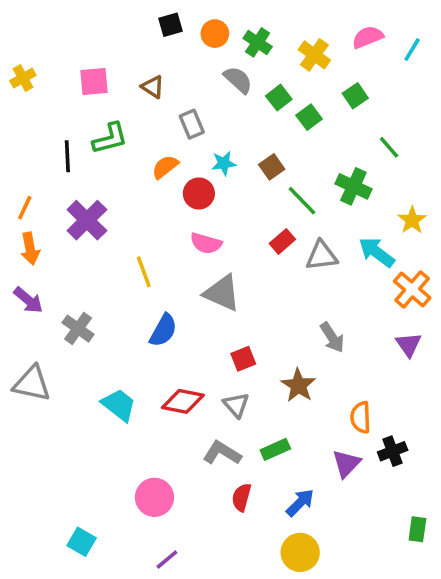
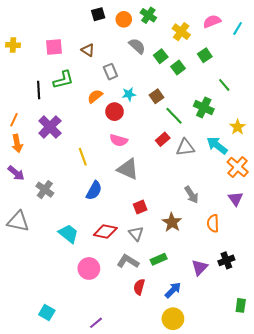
green cross: (258, 42) -> (148, 15), moved
yellow cross: (23, 78) -> (13, 45), turned 32
orange semicircle: (361, 417) -> (213, 223), moved
pink circle: (154, 497) -> (89, 268), moved

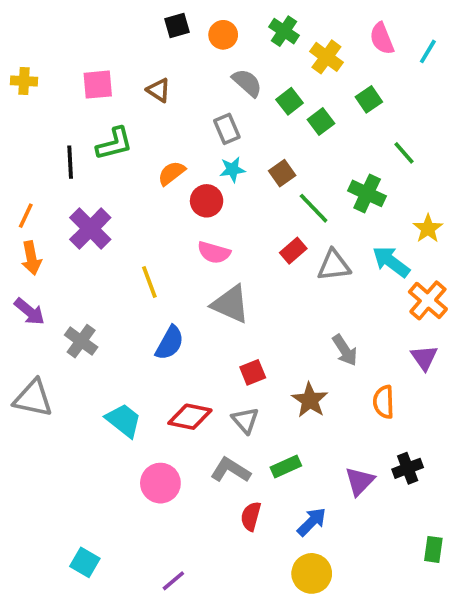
green cross: (148, 15) -> (284, 31), moved
pink semicircle: (212, 21) -> (382, 38), turned -90
gray rectangle: (110, 72) -> (227, 129), moved

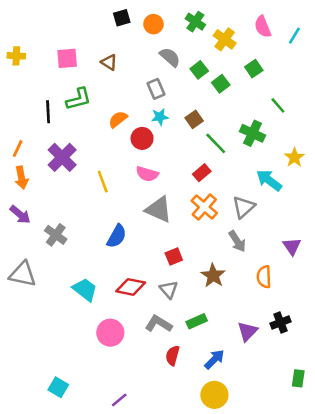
gray triangle: (334, 265) -> (244, 207), moved, turned -35
yellow line: (149, 282) -> (103, 182), moved
orange cross: (428, 300) -> (204, 207), moved

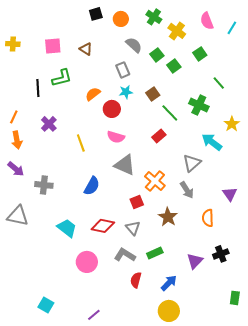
purple cross: (62, 157) -> (49, 124), size x0.7
orange cross: (204, 207) -> (155, 181), moved
gray cross: (56, 235) -> (44, 185), turned -30

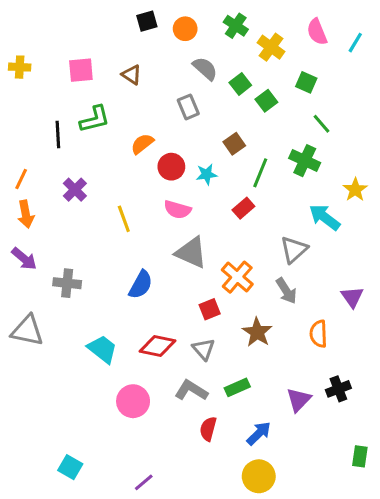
green square: (200, 54) -> (306, 82), turned -32
green line: (219, 83) -> (322, 124), moved
cyan star: (126, 92) -> (207, 174), moved
green line: (170, 113) -> (260, 173), turned 66

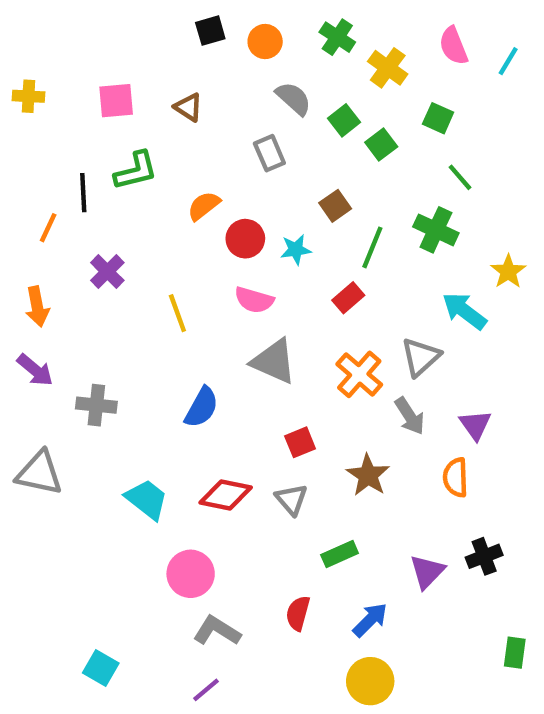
orange line: (21, 179) -> (48, 228), moved
orange cross: (237, 277) -> (359, 374), moved
purple triangle: (352, 297) -> (475, 425), moved
gray L-shape: (191, 390) -> (217, 631), moved

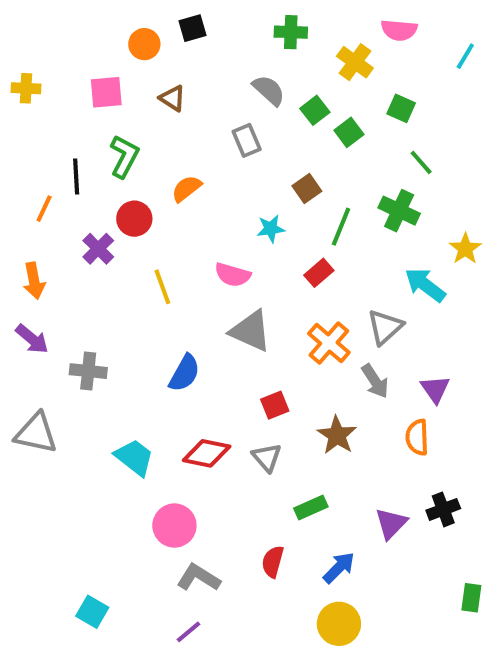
green cross: (337, 37) -> (291, 32), moved, turned -32
orange circle: (265, 42) -> (144, 44), moved
pink semicircle: (453, 46) -> (399, 30), moved, turned -63
green L-shape: (136, 171) -> (124, 156), turned -48
red circle: (245, 239) -> (134, 219), moved

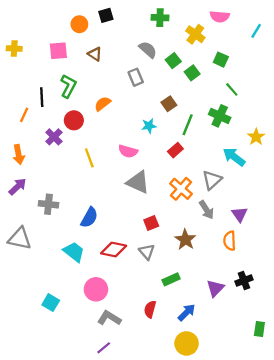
purple arrow: (32, 339) -> (18, 187), turned -84
blue semicircle: (184, 373) -> (89, 218), moved
cyan square: (92, 612) -> (51, 303), moved

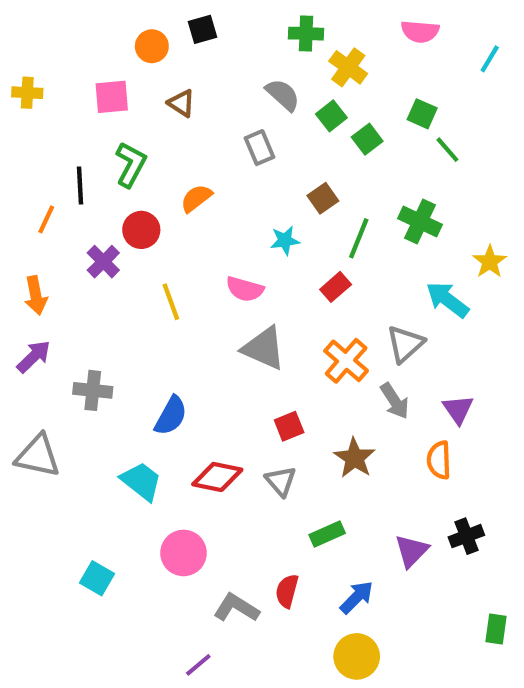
yellow cross: (195, 34) -> (348, 67), moved
green line: (232, 89) -> (447, 150), moved
gray L-shape: (109, 318) -> (236, 608), moved

